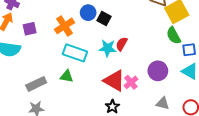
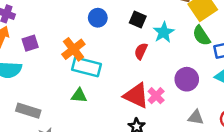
black square: (104, 19) -> (138, 19), moved
orange cross: (64, 26) -> (73, 49), moved
cyan star: (108, 48) -> (164, 32), moved, turned -30
gray rectangle: (36, 84) -> (28, 111), moved, turned 48

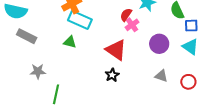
pink cross: (156, 96) -> (132, 25), moved
gray rectangle: (28, 111) -> (27, 36), moved

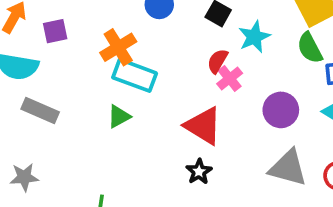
green triangle: (70, 42) -> (119, 116), turned -40
gray star: (38, 71) -> (24, 177), moved
gray triangle: (161, 76) -> (288, 168), size x1.6

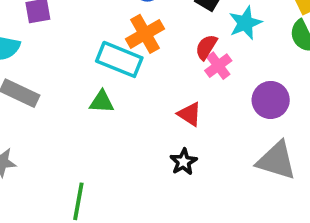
orange cross: (118, 47) -> (145, 34), moved
green triangle: (119, 116) -> (102, 102), turned 30
red triangle: (203, 126) -> (189, 114), size x0.6

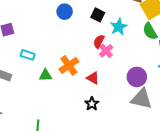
orange cross: (145, 34) -> (69, 65), moved
cyan rectangle: (119, 59) -> (28, 55), moved, size x0.6
purple circle: (271, 100) -> (137, 77), moved

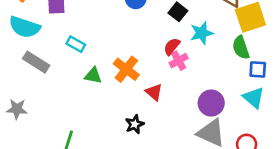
orange cross: (69, 65) -> (126, 69), turned -30
black star: (92, 104) -> (135, 124), moved

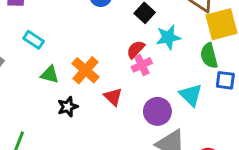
cyan triangle: (254, 98) -> (191, 95), moved
purple circle: (211, 103) -> (157, 111), moved
black star: (135, 124) -> (68, 107), moved

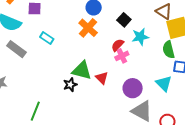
orange cross: (85, 70) -> (88, 28), moved
green triangle: (50, 75) -> (82, 70), moved, size x1.5
cyan triangle: (191, 95) -> (164, 83), moved

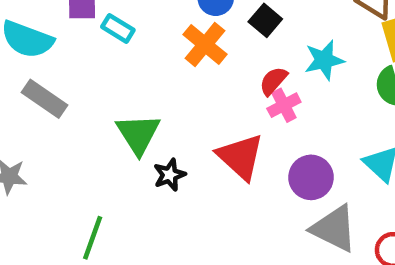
black square: (124, 20) -> (265, 20), moved
cyan rectangle: (47, 38) -> (118, 28), moved
green triangle: (82, 70) -> (138, 134), moved, turned 45
red triangle: (102, 78) -> (241, 157), size x1.6

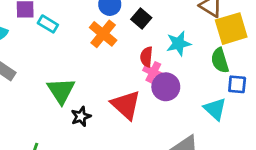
red semicircle: (273, 81) -> (146, 57), turned -36
pink cross: (284, 105) -> (153, 72), turned -36
purple circle: (311, 177) -> (166, 87), moved

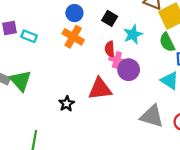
black square: (141, 18) -> (110, 18), moved
green triangle: (61, 91) -> (21, 81), moved
red triangle: (126, 105) -> (100, 89), turned -40

